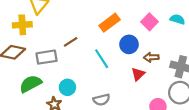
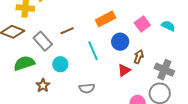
gray rectangle: (47, 57) -> (43, 41), turned 48
brown arrow: (151, 57) -> (139, 57), turned 104
cyan circle: (67, 87) -> (60, 64), moved

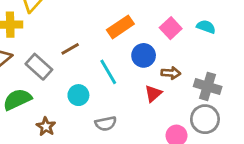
brown arrow: (139, 57) -> (171, 73), turned 80
cyan circle: (60, 64) -> (78, 95), moved

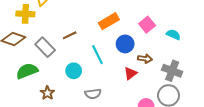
cyan semicircle: (206, 27) -> (173, 35), moved

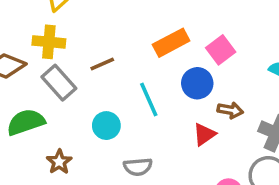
yellow cross: (25, 14) -> (49, 42), moved
pink square: (147, 25) -> (221, 50), moved

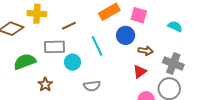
pink square: (221, 50) -> (139, 15), turned -35
gray rectangle: (59, 83) -> (55, 47), moved, turned -48
red triangle: (204, 134) -> (140, 72), moved

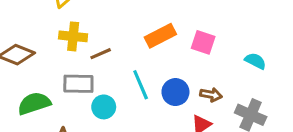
yellow cross: (37, 14) -> (73, 36), moved
blue circle: (126, 35) -> (175, 92), moved

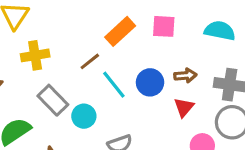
brown line: (101, 54) -> (90, 61), moved
cyan semicircle: (255, 61) -> (220, 31), size x1.4
gray rectangle: (78, 84) -> (53, 100), turned 60

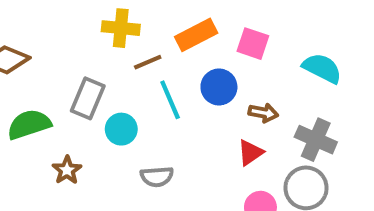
yellow cross: (35, 55) -> (121, 28), moved
blue circle: (150, 82) -> (219, 87), moved
gray rectangle: (53, 100) -> (88, 98), turned 52

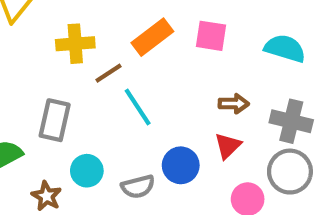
blue circle: (219, 87) -> (181, 165), moved
cyan circle: (121, 129) -> (87, 171), moved

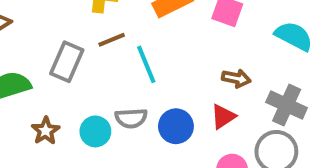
brown line: (108, 73) -> (112, 40), moved
cyan circle: (87, 171) -> (95, 131), moved
gray semicircle: (138, 187) -> (131, 118), moved

